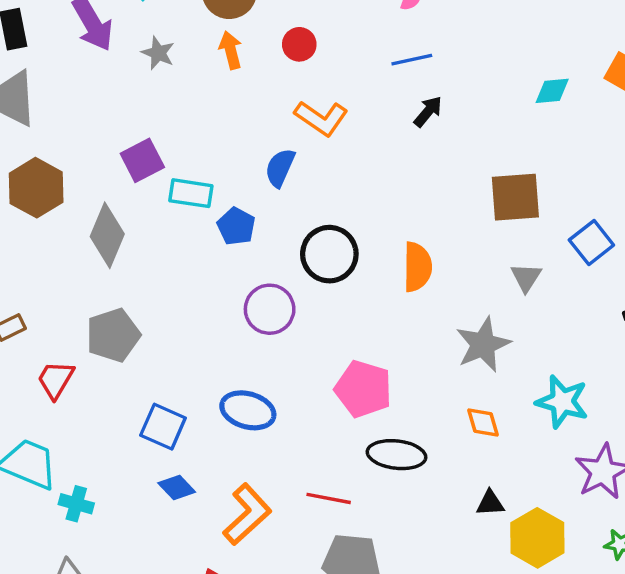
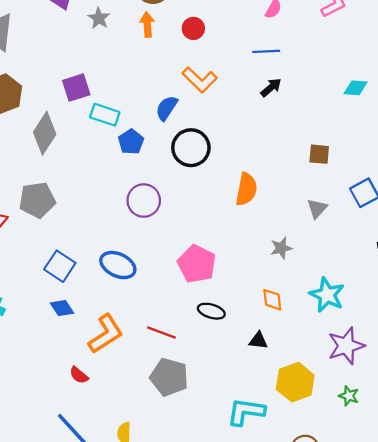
brown square: (515, 197) -> (319, 154), size x0.6
black circle: (329, 254) -> (191, 148), moved
gray star: (483, 345) -> (281, 248), size x0.6
black ellipse: (397, 455) -> (211, 311), size x0.7
black triangle: (490, 503) -> (258, 341), moved

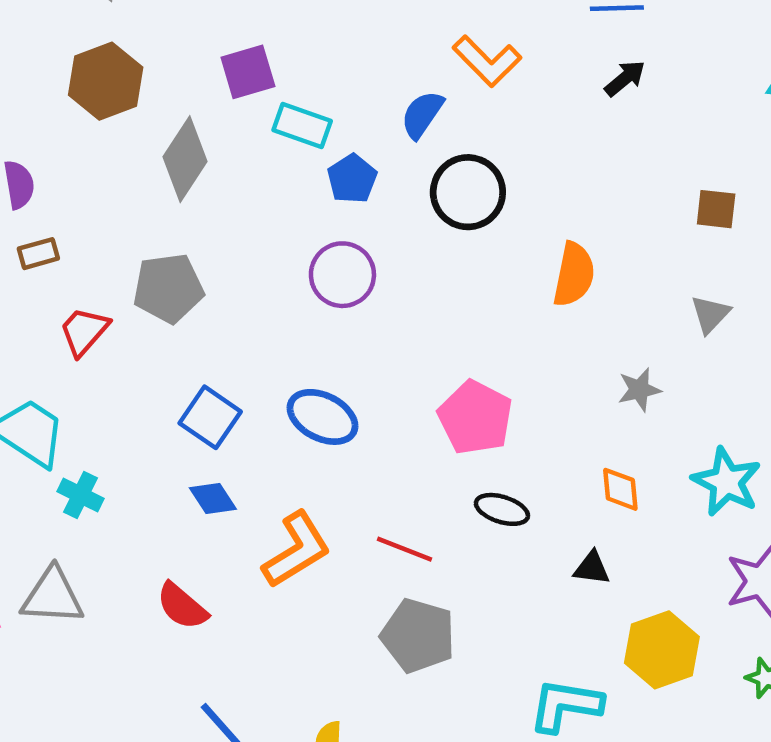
purple circle: (144, 201) -> (342, 275), moved
red semicircle: (79, 375) -> (182, 606), moved, size x1.4

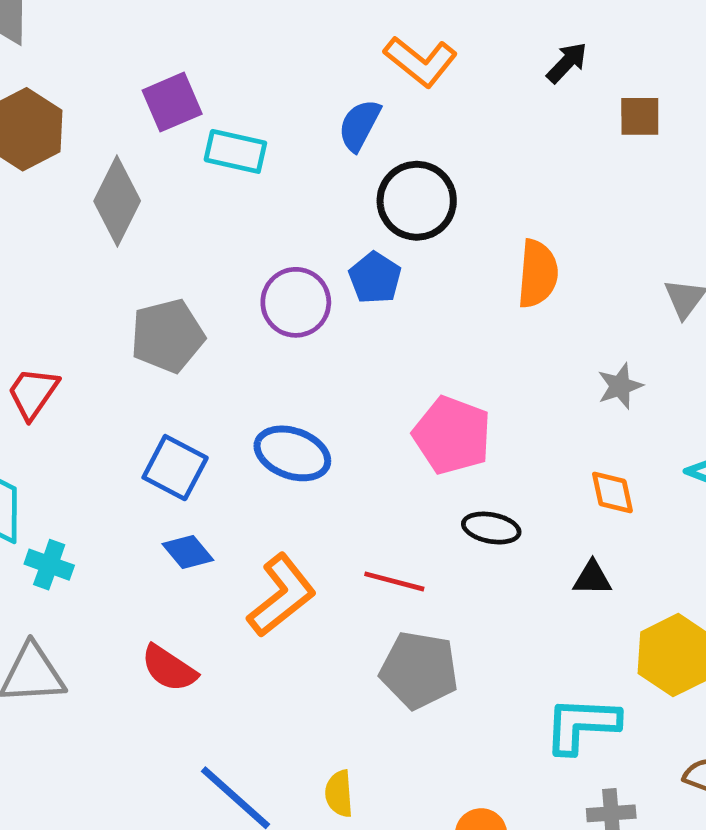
blue pentagon: (352, 179) -> (375, 278), moved
brown square: (716, 209) -> (640, 116), moved
gray pentagon: (168, 288) -> (167, 336), moved

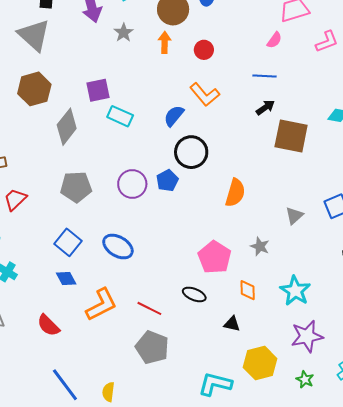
brown square: (640, 116) -> (291, 136), size x1.8
gray star: (620, 386) -> (260, 246), turned 30
pink pentagon: (452, 435) -> (215, 257), moved

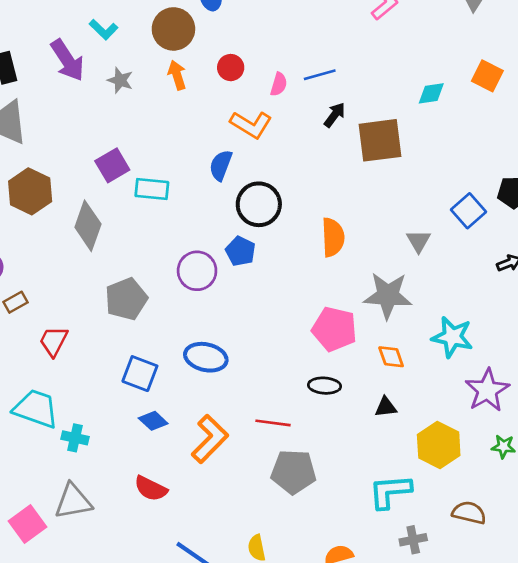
pink semicircle: (274, 40) -> (279, 84), moved
gray star: (260, 246) -> (388, 295), size x1.8

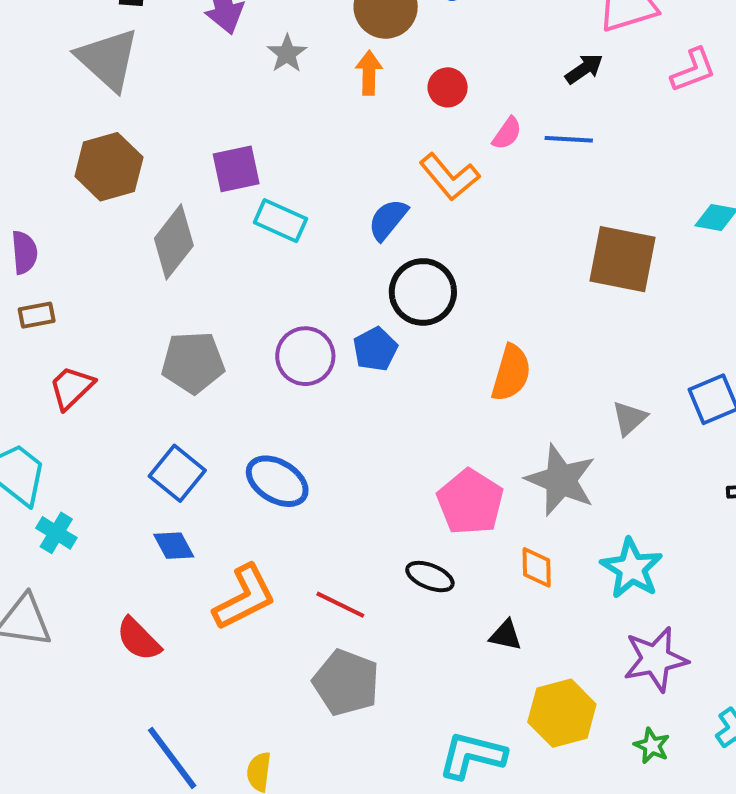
black arrow: (335, 115) -> (584, 69), moved

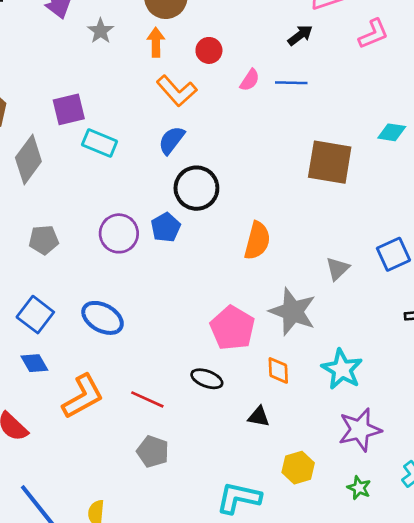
orange L-shape: (449, 177) -> (177, 91), moved
gray pentagon: (193, 362) -> (44, 240), size x0.7
gray pentagon: (346, 683) -> (153, 452), size x0.7
yellow hexagon: (562, 713) -> (298, 468), size x0.7

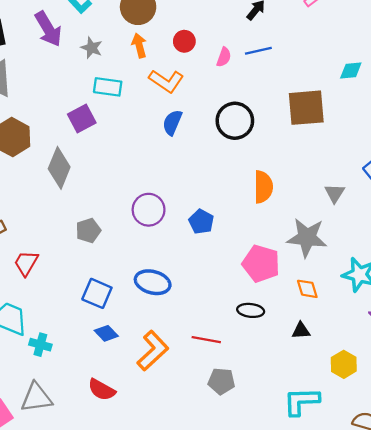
cyan rectangle: (100, 143) -> (108, 87), moved
black circle: (196, 188) -> (235, 121), moved
blue pentagon: (166, 227) -> (201, 222), moved

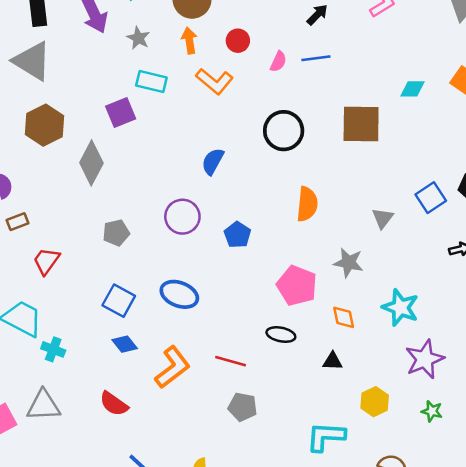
blue semicircle: (172, 122) -> (213, 161), moved
gray star: (307, 238) -> (348, 263), size x0.7

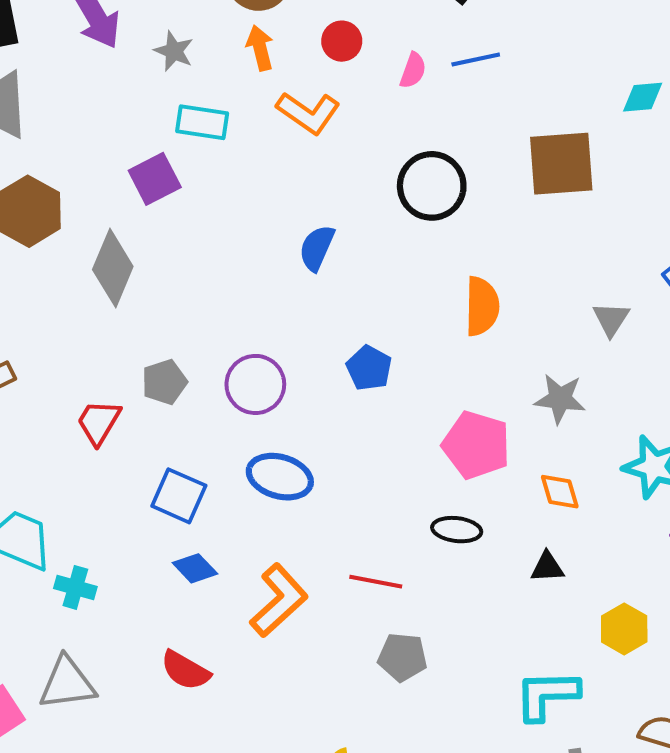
purple circle: (182, 217) -> (255, 384), moved
red trapezoid: (46, 261) -> (99, 422), moved

